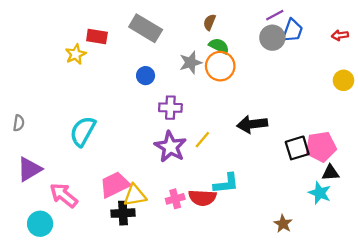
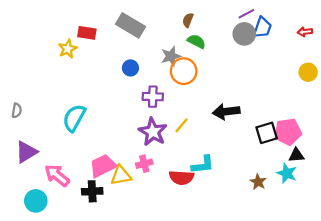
orange circle: (220, 66) -> (184, 71), moved
pink cross: (175, 199) -> (144, 164), moved
black cross: (123, 213) -> (92, 191), moved
brown star: (283, 224) -> (258, 182), moved

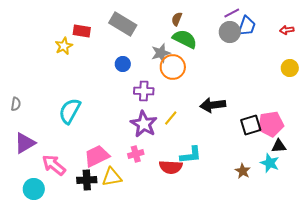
green semicircle: (196, 41) -> (185, 39), size x1.4
yellow triangle: (121, 175) -> (112, 177), moved

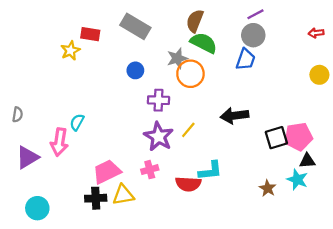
brown semicircle: (177, 19) -> (195, 21), size x1.5
blue trapezoid: (247, 26) -> (246, 59), moved
cyan semicircle: (70, 111) -> (77, 122), size x0.6
pink arrow: (54, 165) -> (59, 142), moved, turned -120

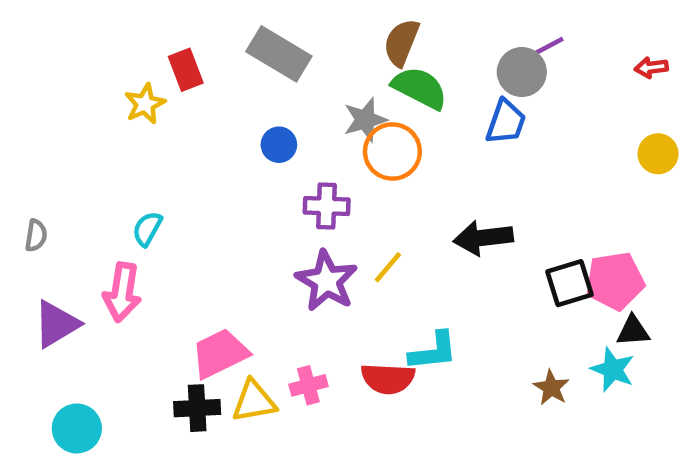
purple line: (255, 14) -> (547, 47), moved
red rectangle: (90, 34) -> (186, 70), turned 60
cyan semicircle: (77, 122) -> (147, 229), moved
pink cross: (150, 170) -> (308, 385), moved

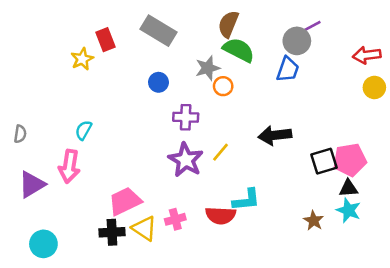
red arrow: (651, 67) -> (367, 55), moved, size x1.5
orange circle: (392, 151) -> (223, 86), size x0.6
black triangle: (633, 331) -> (349, 188), moved
yellow triangle: (254, 401) -> (144, 228), turned 44

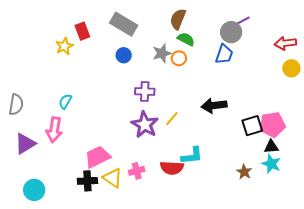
green semicircle: (239, 50) -> (186, 39), size x0.7
blue circle: (158, 82) -> (124, 55), moved
orange circle: (223, 86) -> (179, 58), moved
gray semicircle: (20, 134) -> (16, 104), size x1.5

